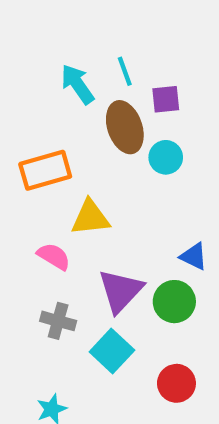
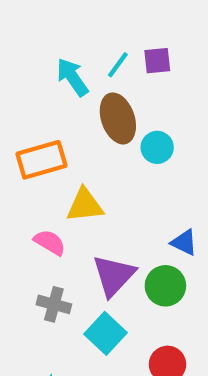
cyan line: (125, 71) -> (118, 65), turned 56
purple square: (166, 99) -> (157, 61), moved

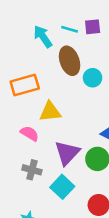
cyan line: (118, 65) -> (70, 29), turned 70

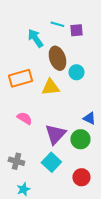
cyan line: (70, 29) -> (57, 24), moved
yellow triangle: (50, 112) -> (50, 87), moved
gray cross: (32, 170) -> (16, 161), moved

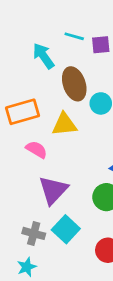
pink semicircle: (24, 118) -> (36, 150), moved
purple triangle: (55, 134) -> (53, 190), moved
gray cross: (16, 161) -> (34, 233), moved

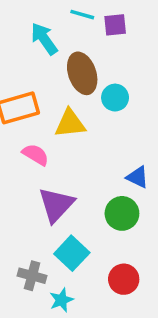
gray cross: (34, 233) -> (32, 276), moved
cyan star: (27, 267) -> (61, 300), moved

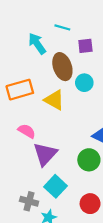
purple square: (115, 25) -> (85, 46), moved
yellow triangle: (70, 124) -> (54, 100), turned 35
pink semicircle: (35, 155) -> (27, 131), moved

